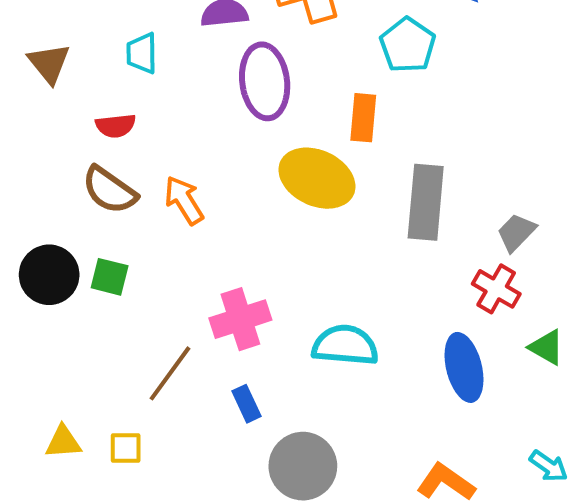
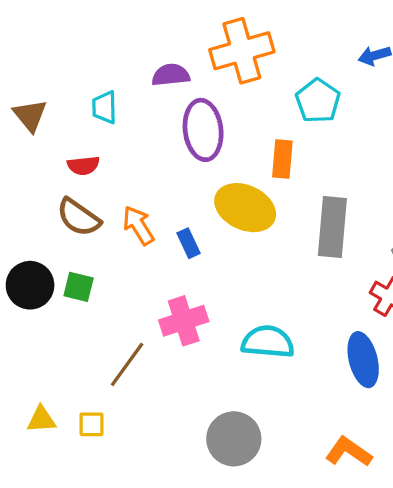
blue rectangle: (246, 404) -> (189, 243), moved

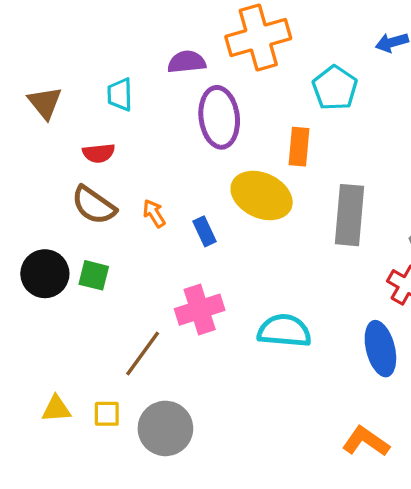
orange arrow: (138, 225) -> (154, 213), size x0.7
gray circle: (234, 439) -> (165, 428), moved

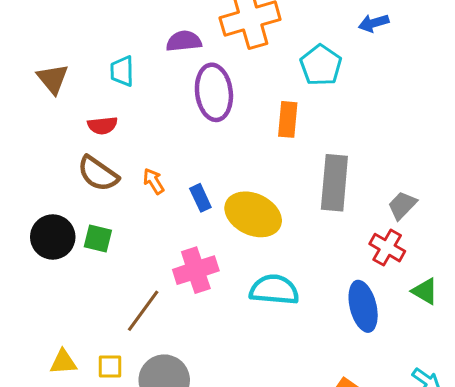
yellow ellipse: (262, 196) -> (253, 214), moved

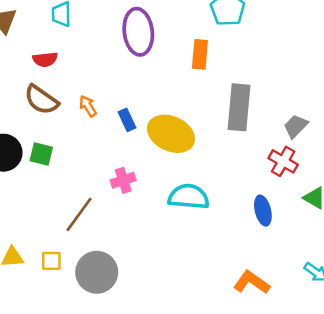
pink cross: (196, 270) -> (123, 180), size x0.7
blue ellipse: (363, 306) -> (263, 211), size x0.7

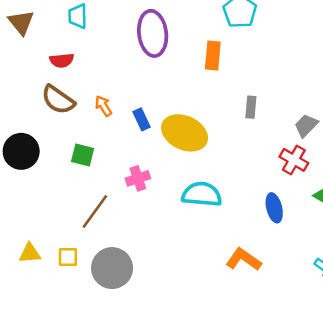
gray rectangle: (239, 107) -> (251, 107), size x0.5
green square: (41, 154) -> (83, 155), moved
orange L-shape: (252, 282) -> (243, 259), moved

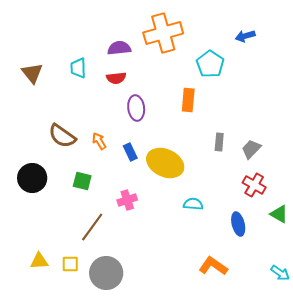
purple ellipse: (153, 33) -> (136, 108), moved, size x0.7
red semicircle: (62, 60) -> (116, 78), moved
gray trapezoid: (306, 126) -> (251, 149), moved
cyan semicircle: (202, 194) -> (193, 204), moved, size x0.6

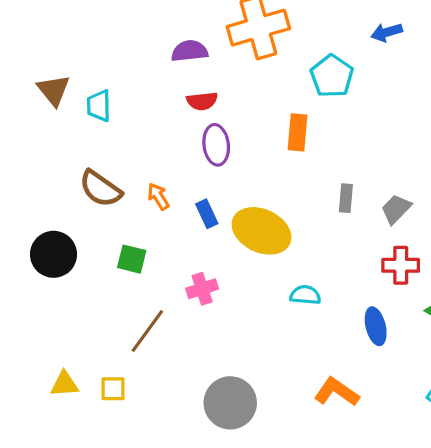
cyan trapezoid: (78, 68) -> (99, 106), moved
red semicircle: (116, 78) -> (202, 101), moved
red cross: (254, 185) -> (401, 265), turned -30
gray circle: (106, 273) -> (230, 403), moved

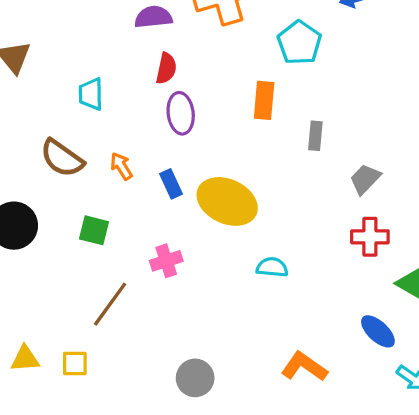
red semicircle: (202, 101) -> (166, 68), turned -72
cyan trapezoid: (99, 106) -> (91, 94), moved
gray rectangle: (346, 198) -> (315, 136), moved
blue ellipse: (376, 326) -> (378, 331), moved, turned -33
gray circle: (230, 403) -> (195, 378), size x0.7

